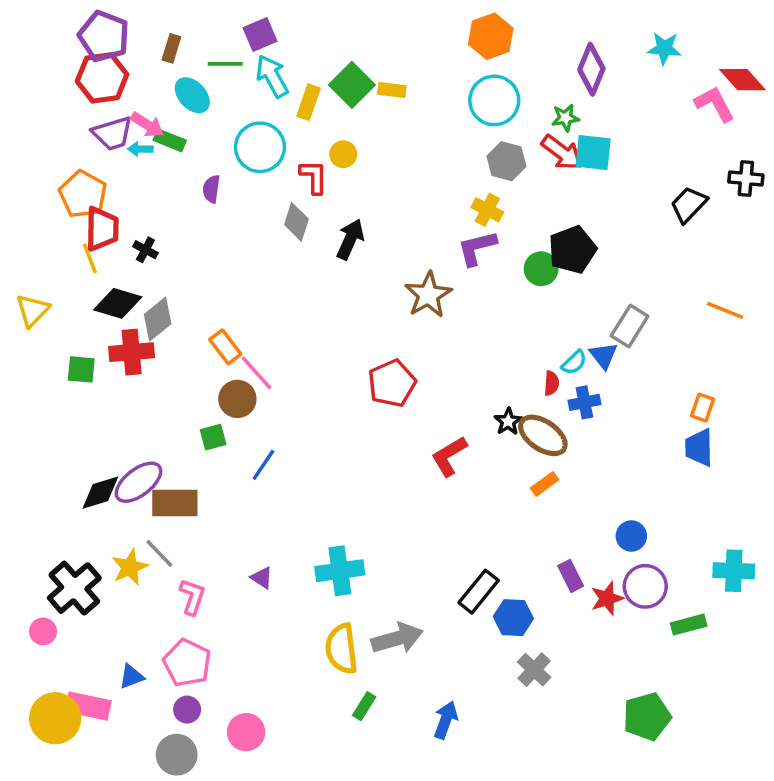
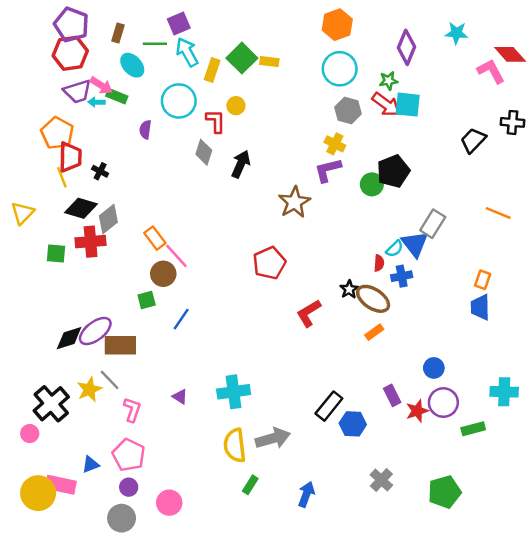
blue triangle: (604, 356) -> (415, 244), size x1.4
gray cross: (534, 670) -> (381, 480), moved

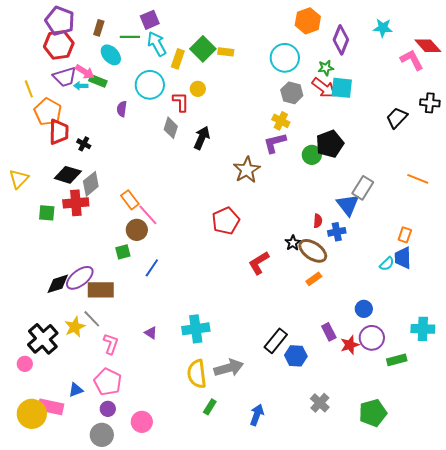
orange hexagon: (337, 25) -> (308, 21), moved
yellow line: (62, 177) -> (29, 89), moved
cyan semicircle: (394, 249) -> (387, 264), moved

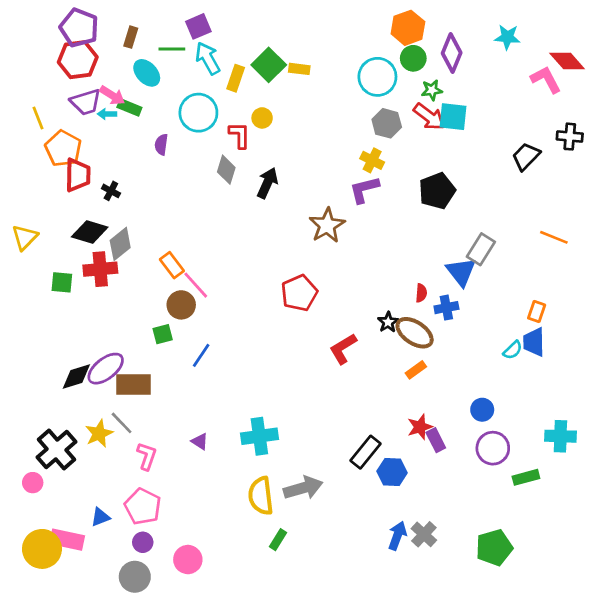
green circle: (312, 155) -> (413, 58), moved
red star: (350, 345) -> (420, 427), moved
blue arrow: (257, 415) -> (397, 536), moved

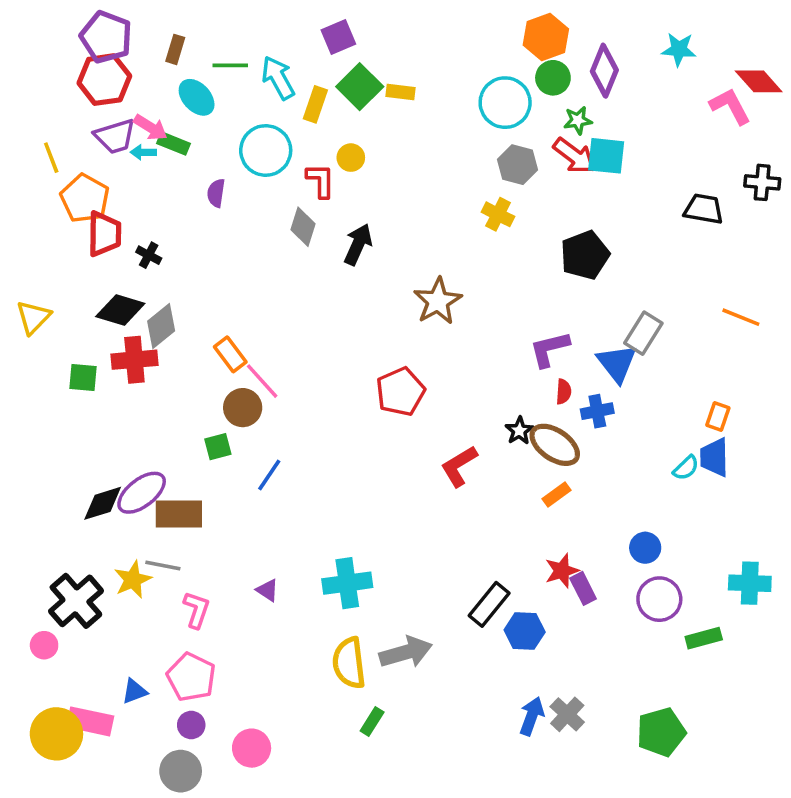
purple square: (198, 26) -> (338, 37), moved
black trapezoid: (526, 156) -> (704, 209), turned 56
purple L-shape: (364, 190) -> (549, 349), moved
gray line: (122, 423) -> (163, 565), turned -35

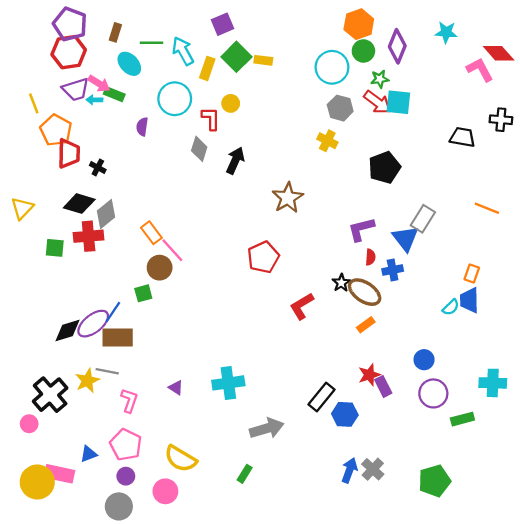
blue line: (269, 475) -> (113, 312), moved
yellow semicircle: (349, 663) -> (181, 459), moved, turned -52

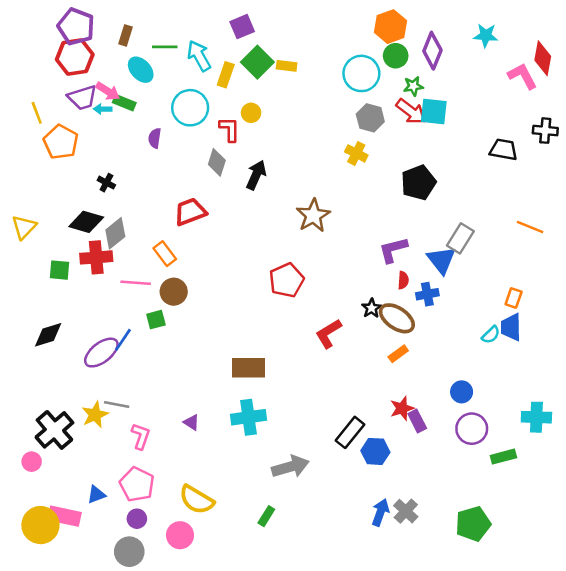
red diamond: (499, 53) -> (543, 58), turned 52
red trapezoid: (69, 153) -> (190, 212), moved, turned -112
pink line: (172, 250) -> (136, 283), moved, turned -44
black diamond: (68, 331) -> (48, 335), moved
brown rectangle: (118, 338) -> (248, 368), moved

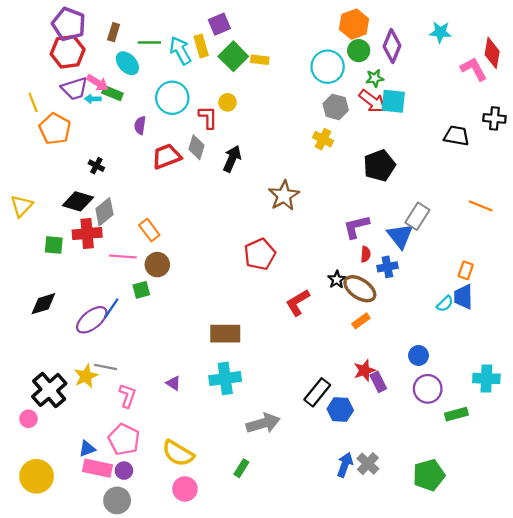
yellow rectangle: (226, 75) -> (201, 46), moved, turned -35
red trapezoid: (190, 212) -> (167, 156), moved
pink rectangle: (65, 516) -> (98, 468), moved
pink circle: (180, 535) -> (185, 489), moved

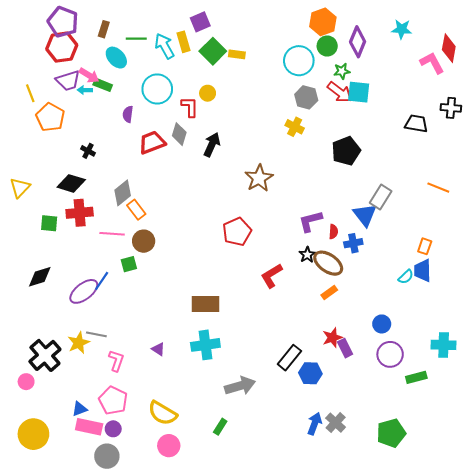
gray diamond: (104, 212) -> (123, 193), moved
purple L-shape: (356, 227) -> (310, 221), moved

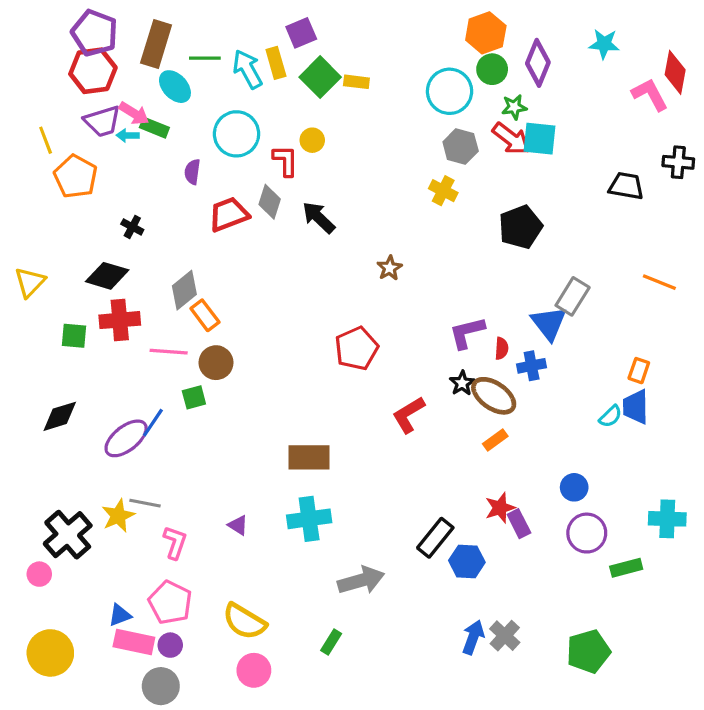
brown rectangle: (104, 29) -> (156, 44), size x1.8
black arrow: (212, 145) -> (319, 217), turned -70
brown star: (259, 178) -> (390, 268), size x0.6

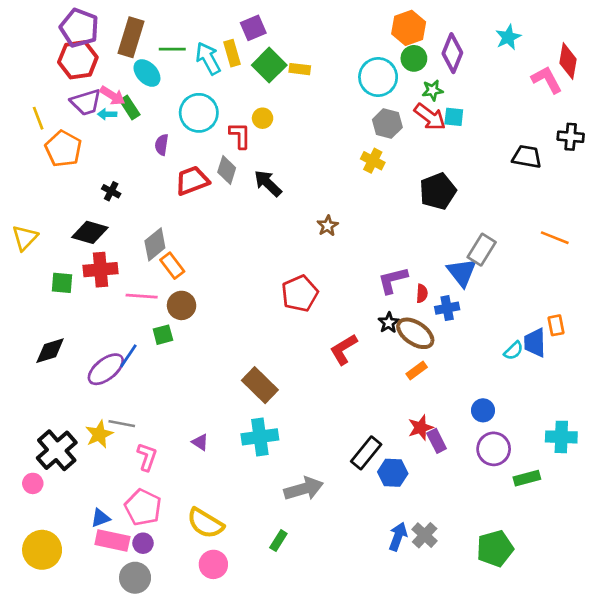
cyan star: (604, 44) -> (508, 37), turned -30
green rectangle: (154, 128) -> (130, 108), turned 35
cyan square: (539, 139) -> (454, 117), size x0.7
orange rectangle: (639, 371) -> (556, 325), moved, turned -30
brown rectangle: (309, 457) -> (260, 385), turned 44

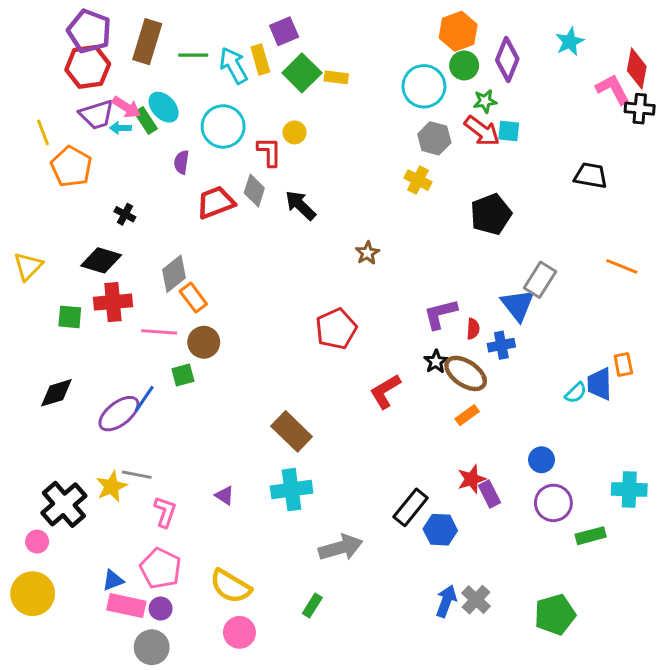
cyan ellipse: (147, 73) -> (164, 107), moved
black cross: (571, 137) -> (640, 109), moved
yellow circle: (42, 550) -> (33, 594), moved

